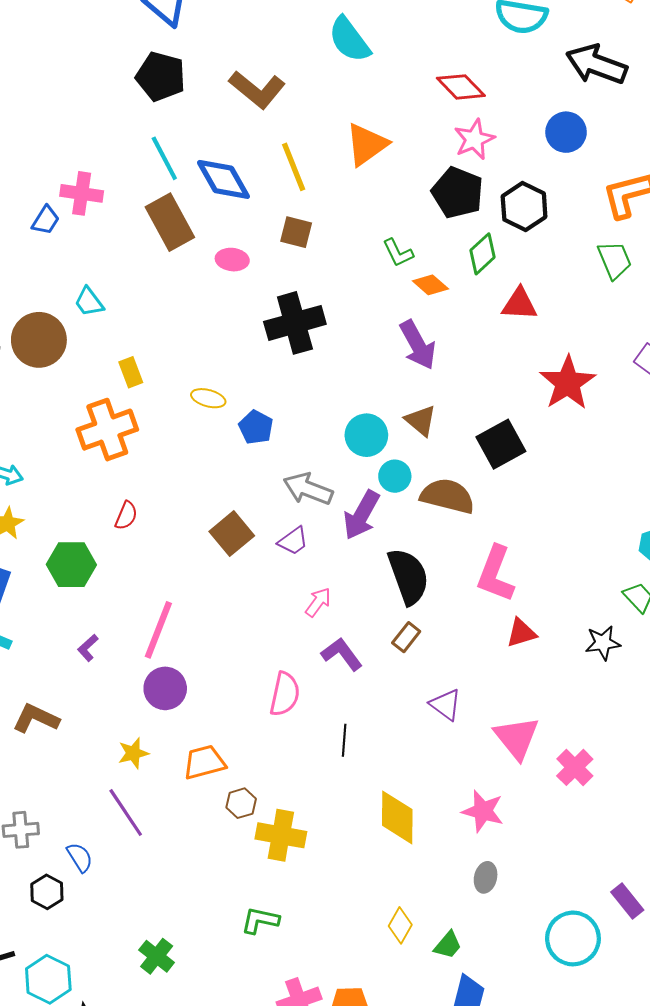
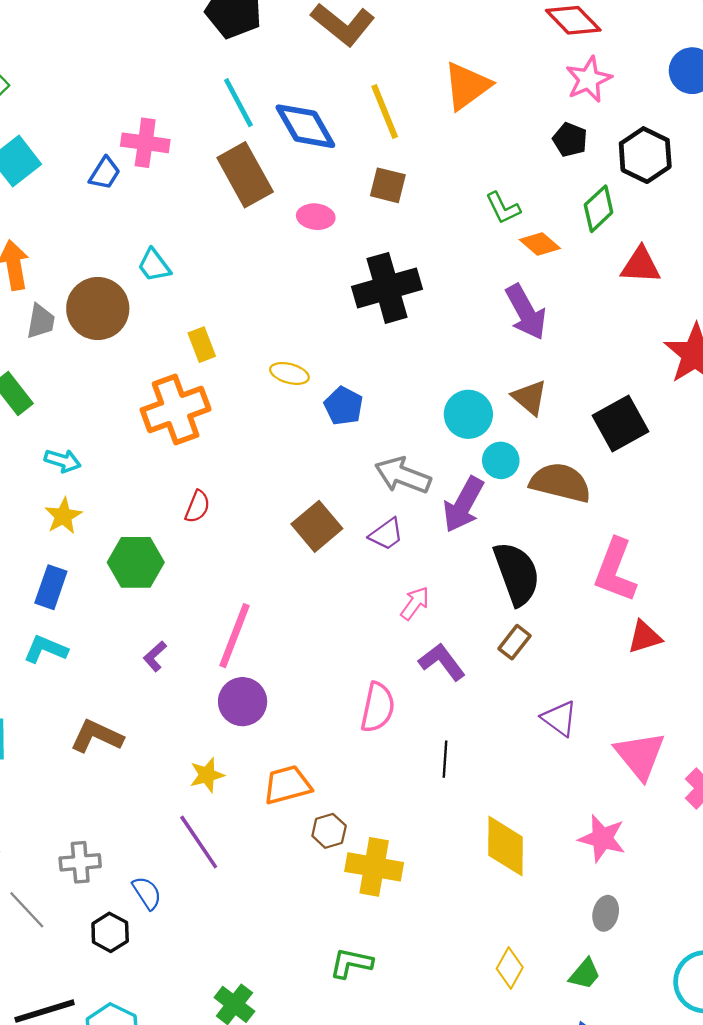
black pentagon: (458, 193) -> (570, 140), size x0.6
green trapezoid: (448, 945) -> (585, 974), moved

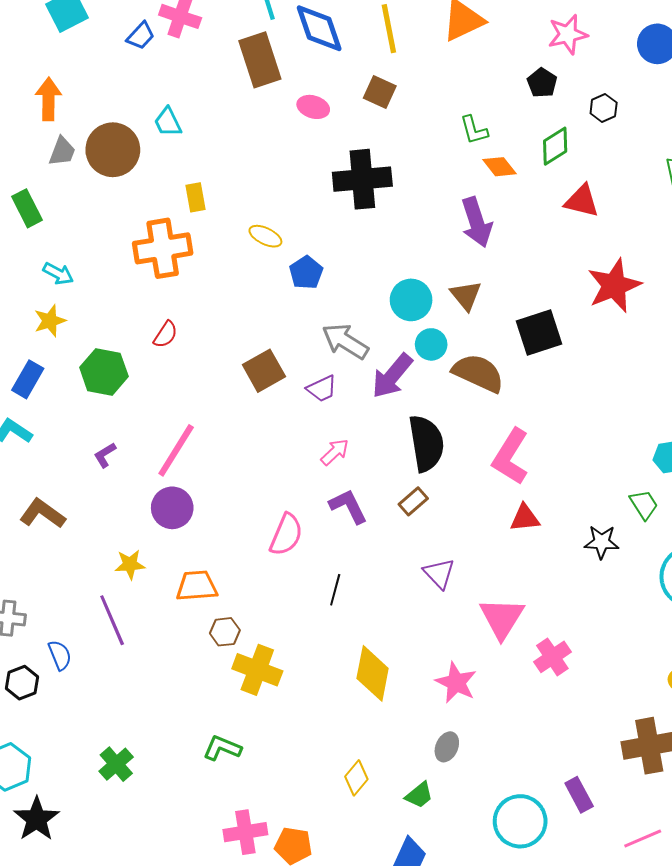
black hexagon: (645, 155) -> (604, 108), size x0.6

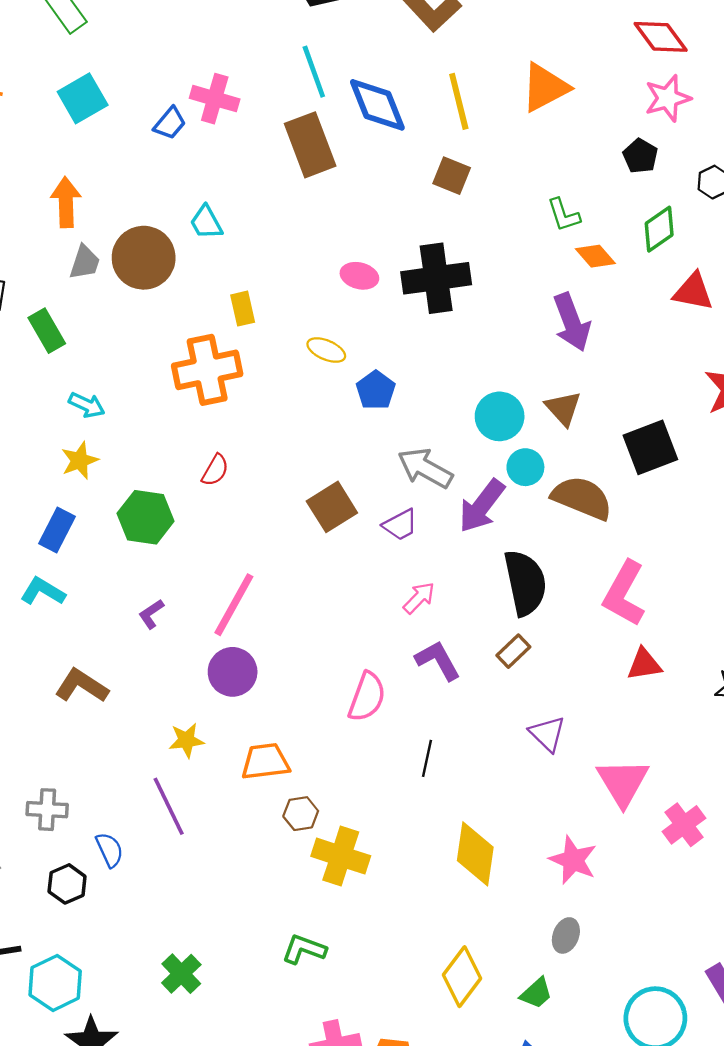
pink ellipse: (313, 107) -> (359, 276), moved
yellow diamond: (356, 778) -> (462, 977), size x1.4

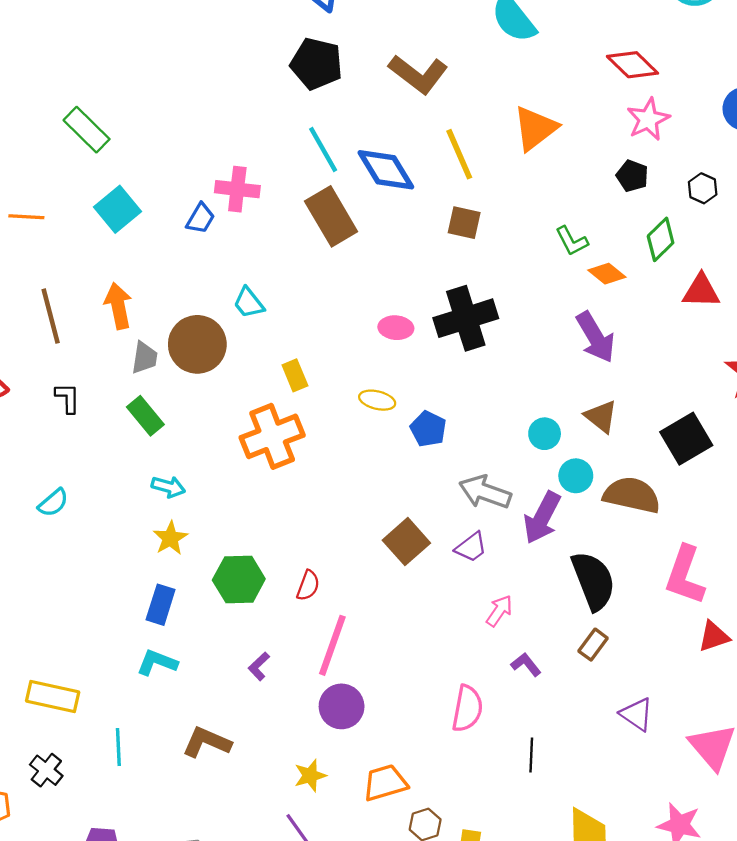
green rectangle: (47, 331) -> (145, 416), moved
cyan circle: (500, 416) -> (545, 434), size x0.7
red semicircle: (215, 470) -> (308, 586), moved
purple L-shape: (438, 660) -> (526, 665), size x0.7

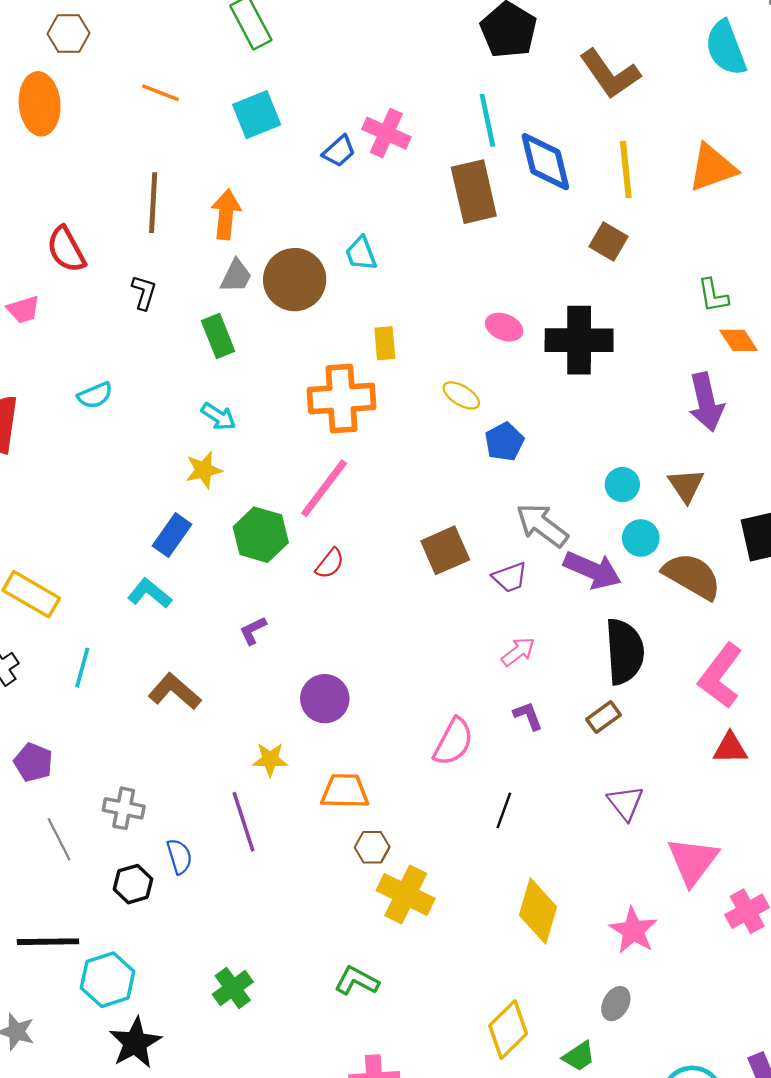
purple arrow: (542, 518) -> (592, 570), turned -112
pink line: (332, 645) -> (324, 488), moved

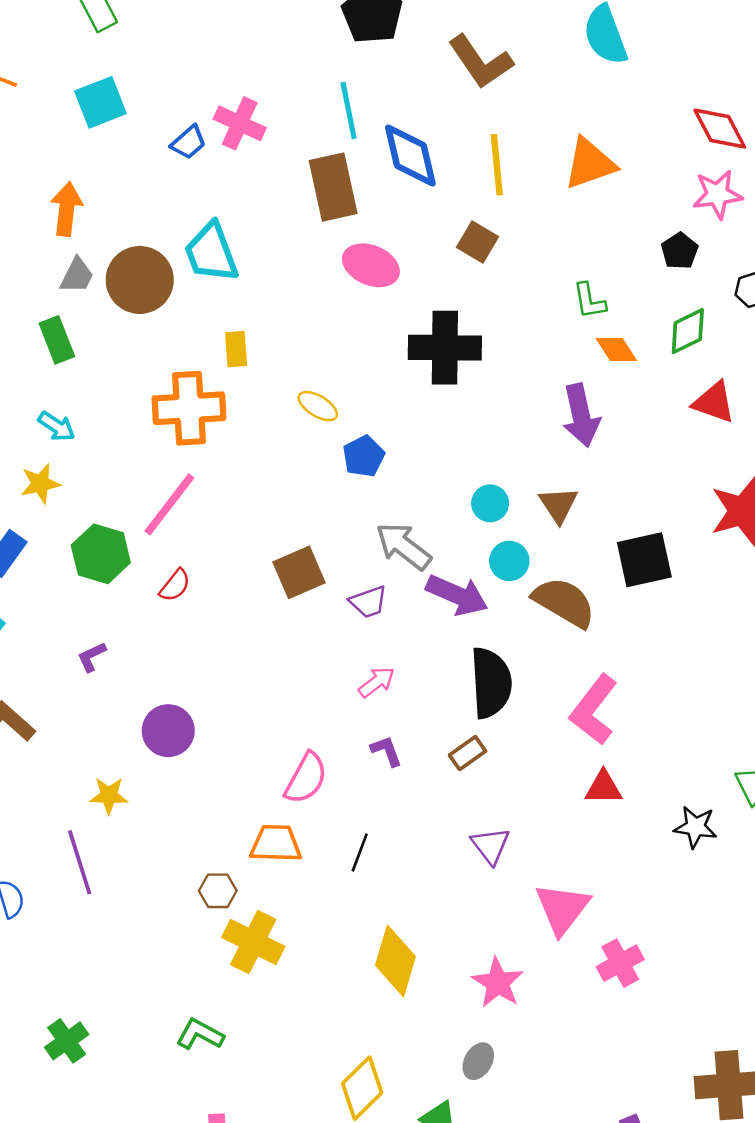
cyan trapezoid: (361, 254) -> (211, 253), size x1.6
pink ellipse: (504, 327) -> (371, 265), moved, size x1.4
orange trapezoid: (345, 791) -> (276, 844), moved

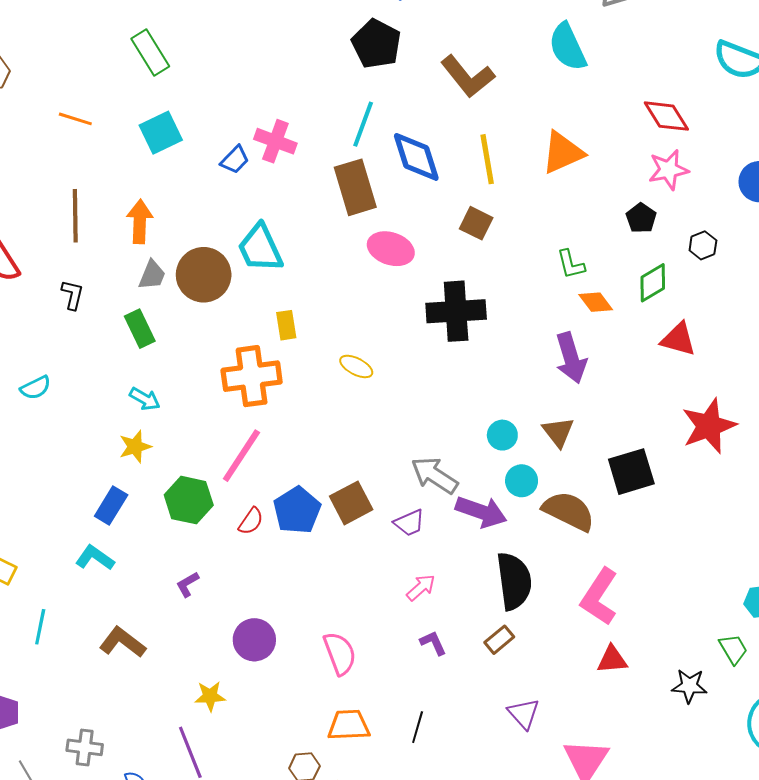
cyan line: (349, 111) -> (363, 124), turned 36
blue pentagon: (364, 456) -> (297, 510), moved, size x1.4
pink semicircle: (306, 778) -> (340, 653), moved, turned -45

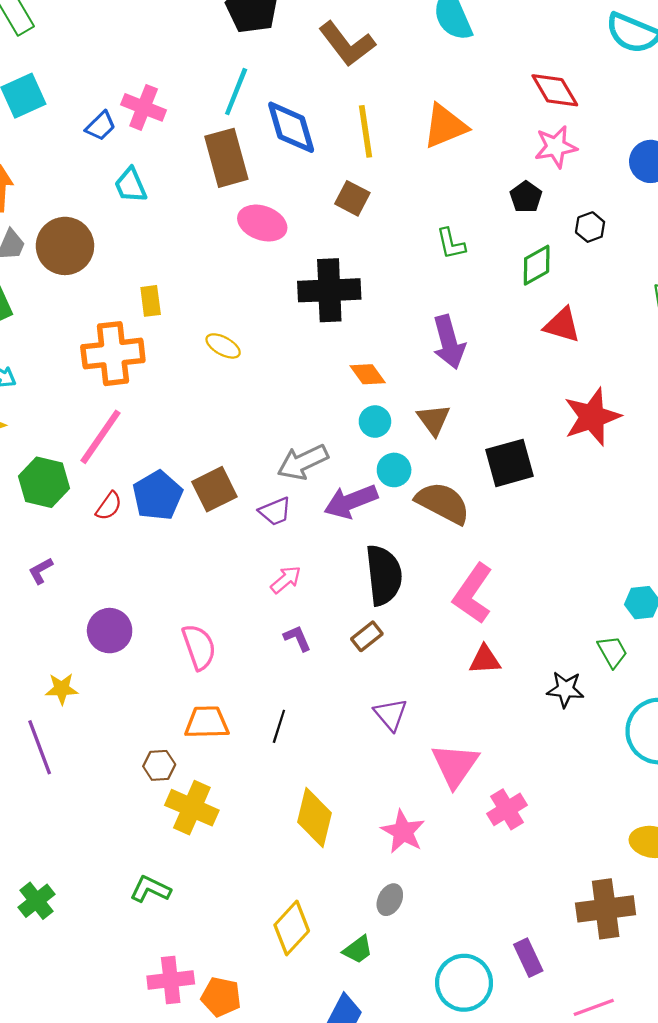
cyan trapezoid: (260, 248) -> (131, 185), moved, size x0.7
orange diamond: (596, 302) -> (368, 374), moved
gray arrow: (434, 475) -> (303, 462), turned -60
purple arrow: (481, 512) -> (351, 501), turned 138

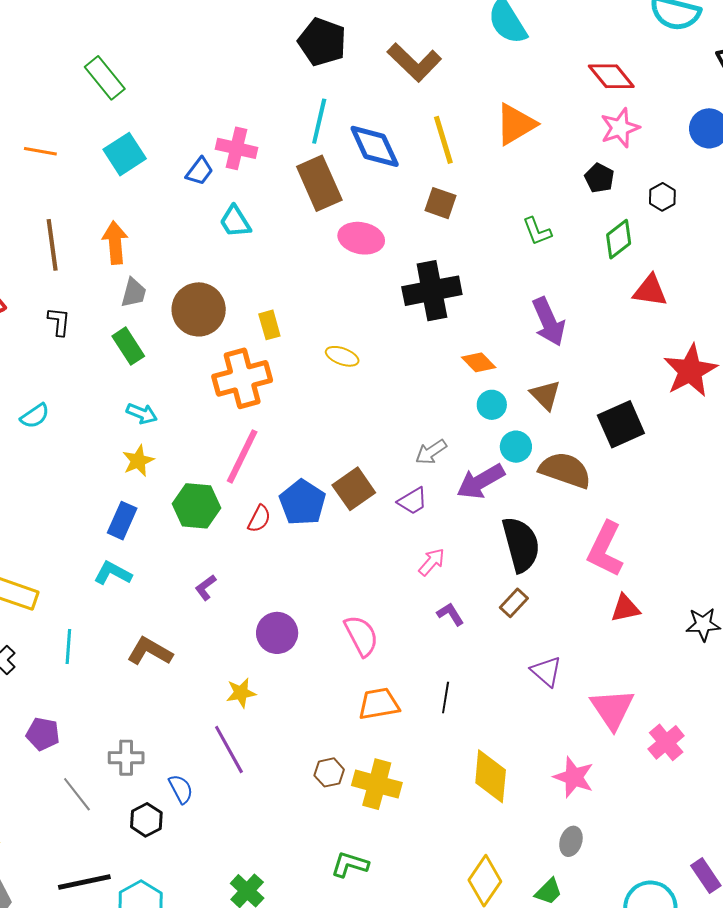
brown circle: (65, 246) -> (199, 309), moved
gray arrow: (303, 462) -> (431, 452), size x0.7
brown hexagon: (159, 765) -> (329, 772), moved

